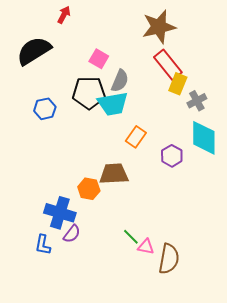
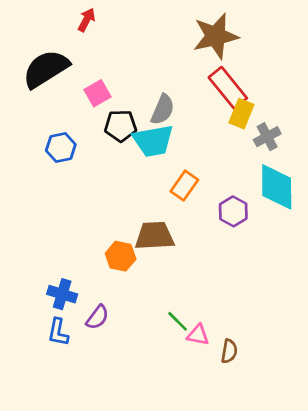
pink square: (99, 59) -> (97, 93), moved, turned 30
black pentagon: (89, 93) -> (121, 126), size x0.7
blue cross: (60, 213) -> (62, 294), moved, size x0.7
brown semicircle: (169, 259) -> (229, 351), size x0.6

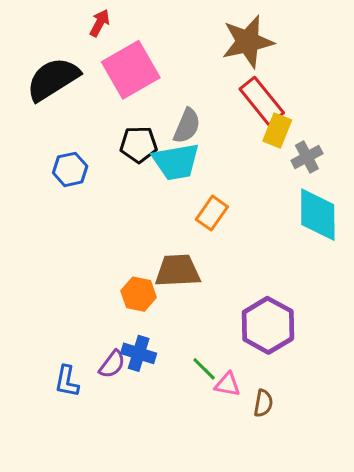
pink square: (97, 93) -> (131, 70), moved, size x1.8
purple hexagon: (233, 211) -> (268, 325), moved, size x1.6
blue cross: (62, 294) -> (139, 353), moved

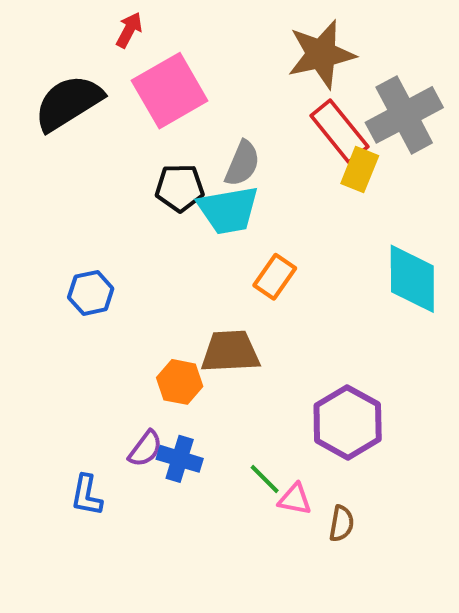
gray cross: (307, 157) -> (404, 115), moved, size x1.8
blue hexagon: (70, 169) -> (91, 293), moved
purple semicircle: (112, 364) -> (145, 449), moved

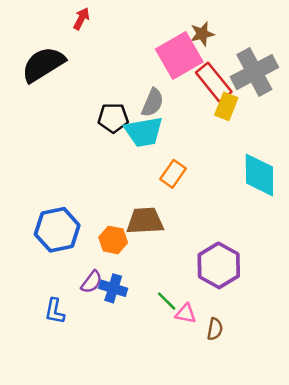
brown star: (321, 54) -> (202, 34), size x0.6
pink square: (170, 91) -> (179, 55), moved
blue hexagon: (91, 293) -> (57, 230), moved, size x1.6

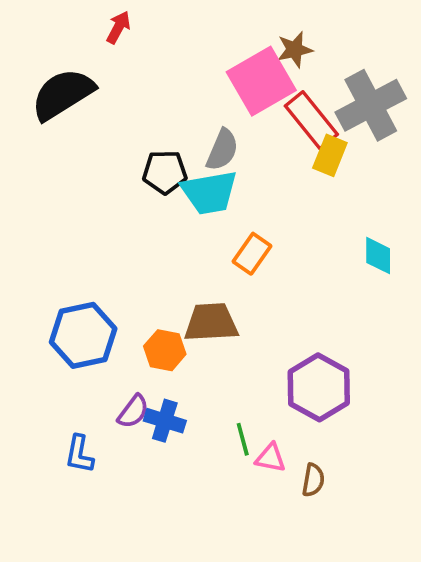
cyan diamond: (259, 175) -> (378, 256), size x0.6
green line: (167, 301) -> (243, 439), turned 30

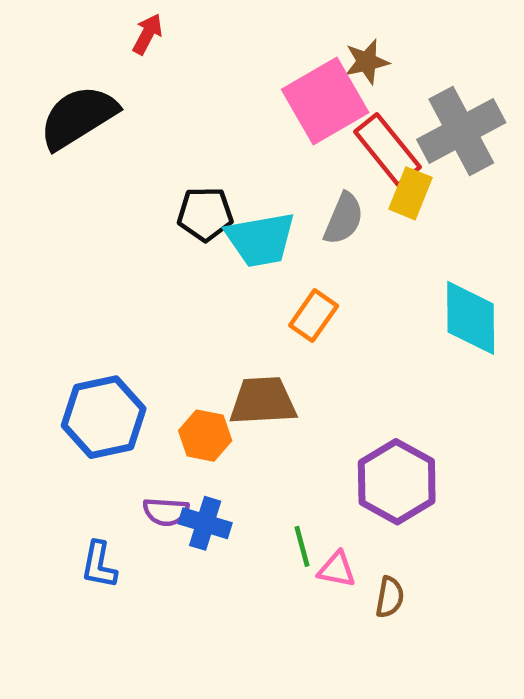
gray semicircle: (222, 150) -> (344, 219), moved
cyan diamond: (378, 256) -> (471, 318), size x1.6
purple semicircle: (133, 411) -> (166, 512), turned 57

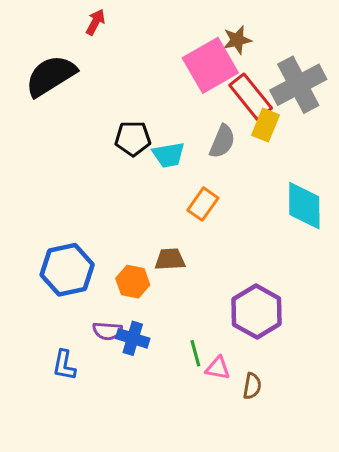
cyan trapezoid: (261, 239) -> (169, 155), size x0.7
brown trapezoid: (263, 401) -> (170, 259), size x0.7

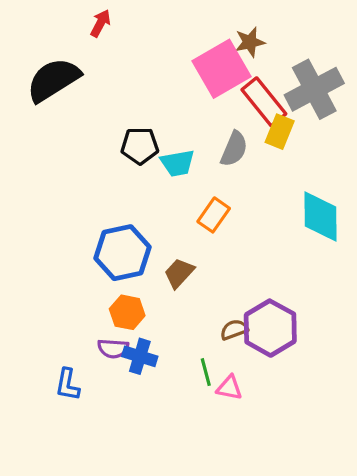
brown trapezoid: (170, 259) -> (179, 273), turned -44
blue hexagon: (67, 270) -> (122, 253), moved
orange hexagon: (133, 282) -> (127, 312), moved
brown semicircle: (252, 386) -> (234, 330), moved, turned -120

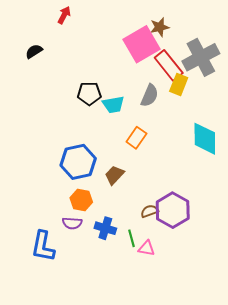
black semicircle: (53, 80) -> (34, 51), size x0.5
blue cross: (140, 356) -> (105, 228), moved
blue L-shape: (68, 385) -> (43, 246), size x1.5

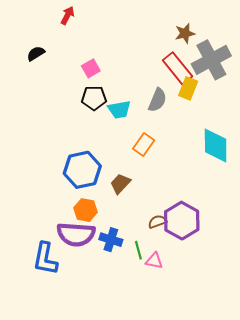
brown star: (160, 27) -> (185, 33), moved
pink square: (142, 44) -> (91, 68), moved, size x0.5
purple semicircle: (72, 223) -> (76, 234), size x1.8

